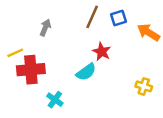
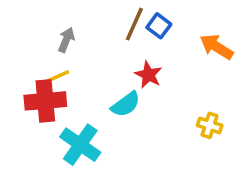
blue square: (119, 18) -> (159, 26), moved, turned -35
yellow line: (15, 53) -> (58, 76), moved
cyan cross: (55, 100) -> (80, 145), size x1.6

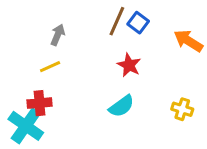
red cross: (45, 101) -> (39, 103), moved, size x0.7
cyan semicircle: (126, 104) -> (121, 106), moved
cyan cross: (80, 145) -> (26, 126), moved

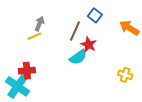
brown line: (117, 21) -> (75, 31), moved
yellow line: (50, 67) -> (34, 36), moved
cyan semicircle: (121, 106) -> (78, 57), moved

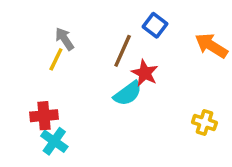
gray arrow: (39, 24) -> (65, 39), turned -56
yellow line: (34, 36) -> (56, 59), turned -40
cyan cross: (18, 86) -> (54, 141), moved, size x0.7

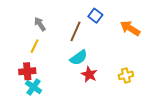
yellow line: (56, 59) -> (35, 46), moved
red star: (145, 73) -> (89, 74), moved
yellow cross: (204, 122) -> (126, 75), turned -32

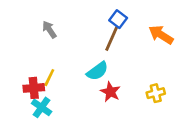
brown line: (76, 31) -> (112, 39), moved
yellow line: (35, 46) -> (49, 78), moved

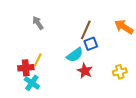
blue square: (118, 19) -> (91, 44), moved, turned 32

